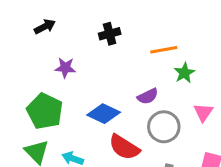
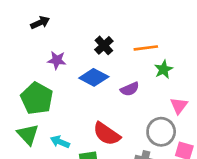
black cross: (110, 34) -> (104, 45), moved, turned -30
blue diamond: (104, 114) -> (94, 77), moved
gray circle: (164, 127) -> (161, 132), moved

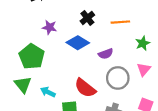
green star: (164, 69) -> (143, 43), moved
gray circle: (161, 132) -> (118, 78), moved

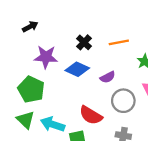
purple star: (49, 27) -> (46, 57), size x1.5
cyan arrow: (48, 92) -> (53, 124), size x1.5

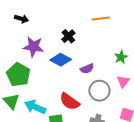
black arrow: (30, 27) -> (22, 19), turned 40
orange line: (119, 42) -> (101, 19), moved

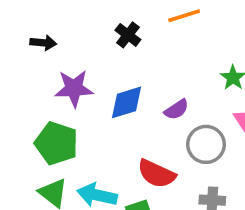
black cross: (68, 36) -> (128, 35), moved
blue diamond: (61, 60) -> (127, 102), turned -35

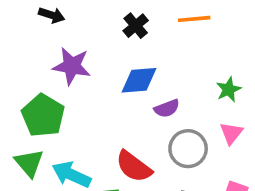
blue diamond: (127, 102) -> (139, 80), moved

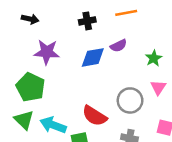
black cross: (136, 26) -> (87, 21), turned 35
purple semicircle: (167, 108) -> (119, 46), moved

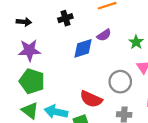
black cross: (87, 21) -> (65, 18), moved
purple star: (47, 52) -> (29, 50), moved

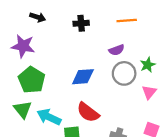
blue diamond: (83, 48) -> (83, 77), moved
purple star: (29, 50) -> (23, 46), moved
gray circle: (120, 82) -> (124, 73), moved

